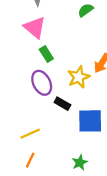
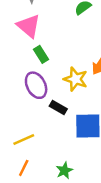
yellow star: (79, 77) -> (76, 79), turned -30
green star: (80, 162) -> (64, 170), moved

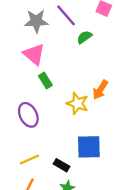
purple ellipse: (36, 85) -> (28, 115), moved
black rectangle: (58, 107) -> (61, 165), moved

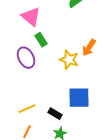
purple ellipse: (28, 115) -> (26, 58), moved

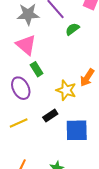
yellow line: (27, 109) -> (19, 123), moved
black rectangle: (55, 114) -> (50, 116), moved, turned -64

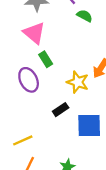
green semicircle: (72, 29) -> (85, 16), turned 64
yellow line: (19, 123) -> (23, 140), moved

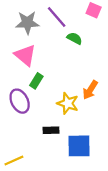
green rectangle: (46, 59) -> (36, 81), turned 64
black rectangle: (61, 110) -> (51, 130), turned 32

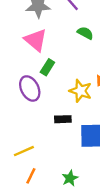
green semicircle: (75, 38) -> (85, 33), moved

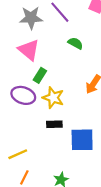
purple ellipse: (30, 88) -> (23, 95), turned -45
yellow star: (81, 91) -> (53, 98), moved

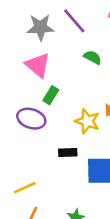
yellow star: (53, 98) -> (87, 121), moved

